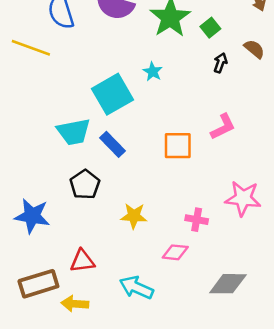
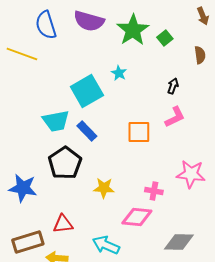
brown semicircle: (254, 49) -> (200, 55), turned 42
black arrow: (220, 63) -> (173, 86), moved
black pentagon: (85, 185) -> (65, 163), size x1.4
pink diamond: (175, 252) -> (137, 217), size x1.4

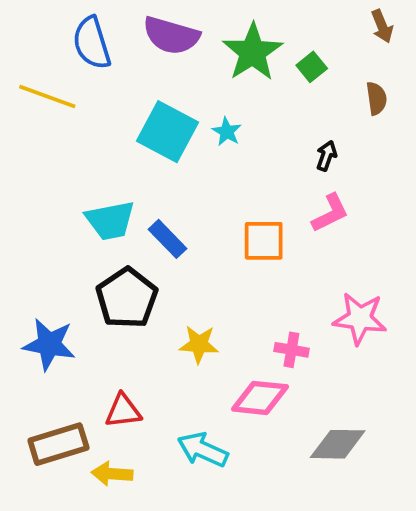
cyan square: (87, 91) -> (168, 132), moved, turned -32

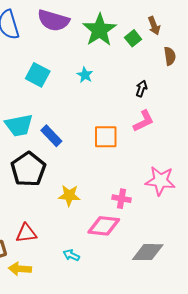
brown arrow: (382, 26) -> (154, 26), moved
cyan square: (168, 132) -> (38, 75), moved, size x0.7
cyan arrow: (203, 450) -> (71, 255), size x0.6

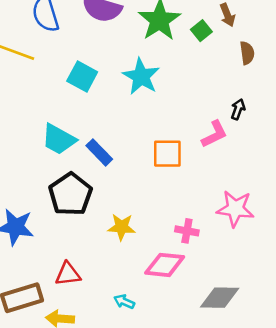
cyan star: (85, 75) -> (141, 77), size x1.8
black arrow: (141, 89) -> (238, 109), moved
cyan trapezoid: (19, 125) -> (59, 139), turned 40

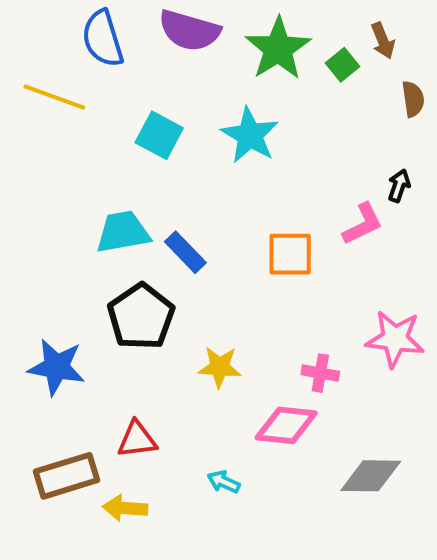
cyan trapezoid: (59, 139) -> (123, 232), turned 141

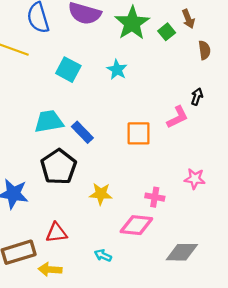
cyan star: (250, 135) -> (117, 70), size x0.7
pink star: (395, 339) -> (195, 179), size x0.7

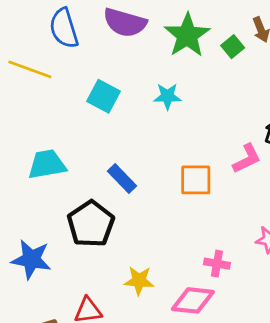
cyan star: (117, 70) -> (167, 96), turned -30
cyan trapezoid: (49, 121) -> (47, 164), moved
yellow star: (101, 194) -> (139, 281), moved

